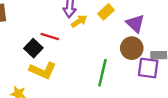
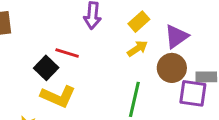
yellow arrow: (79, 21) -> (137, 48), moved
purple triangle: (135, 24) -> (176, 37), turned 42

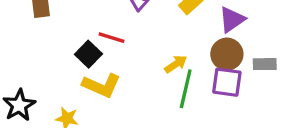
yellow arrow: (137, 48) -> (176, 64), moved
purple square: (193, 93) -> (227, 82), moved

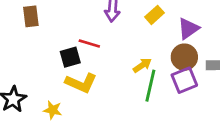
black square: (88, 54) -> (70, 57), turned 30
purple square: (227, 82) -> (184, 80), turned -30

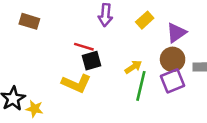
brown rectangle: (31, 16) -> (29, 21), turned -66
black square: (70, 57) -> (91, 61), moved
yellow star: (53, 110) -> (35, 109), moved

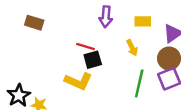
yellow rectangle: (145, 20) -> (143, 21), turned 42
yellow arrow: (133, 67) -> (132, 48), moved, turned 98

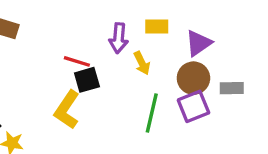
purple arrow: (106, 17) -> (119, 38), moved
yellow L-shape: (78, 81) -> (67, 110), turned 100

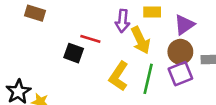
yellow arrow: (142, 63) -> (140, 40), size x1.5
black square: (87, 80) -> (74, 53), moved, turned 36
yellow L-shape: (67, 110) -> (119, 76), moved

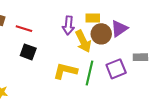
red line: (90, 39) -> (24, 29), moved
brown circle: (180, 52) -> (101, 34), moved
yellow L-shape: (119, 76) -> (65, 71), turned 70

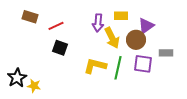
red line: (24, 29) -> (56, 26), turned -42
brown circle: (101, 34) -> (136, 40), moved
purple square: (116, 69) -> (143, 64), turned 30

